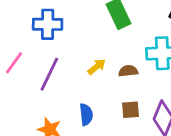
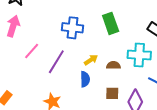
blue cross: (48, 24) -> (73, 28), moved
blue semicircle: (86, 115) -> (85, 79), moved

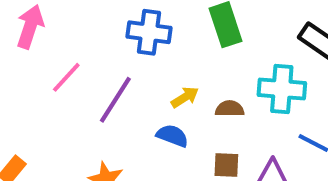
blue semicircle: (85, 79) -> (172, 136), turned -70

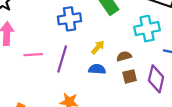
pink line: (66, 77) -> (33, 55), turned 60
brown semicircle: (230, 109) -> (124, 56), moved

